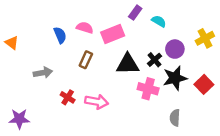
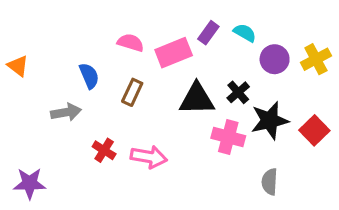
purple rectangle: (135, 13) -> (208, 33), moved
blue semicircle: (60, 35) -> (89, 76), moved
purple circle: (175, 49) -> (275, 59), moved

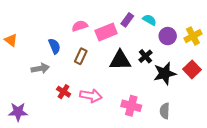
pink semicircle: (131, 43) -> (80, 26), turned -35
red square: (314, 130) -> (192, 69), moved
pink cross: (228, 137) -> (131, 106), moved

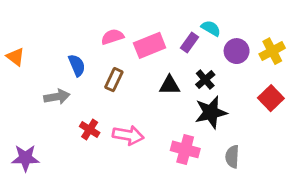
purple rectangle: (127, 20) -> (189, 42), moved
black triangle: (120, 60) -> (170, 85), size x0.7
black star: (165, 73) -> (211, 112), moved

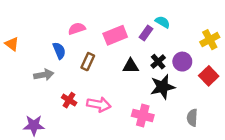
pink semicircle: (112, 37) -> (77, 29), moved
purple circle: (237, 51) -> (182, 62), moved
gray semicircle: (232, 157) -> (192, 118), moved
purple star: (25, 158) -> (34, 125), moved

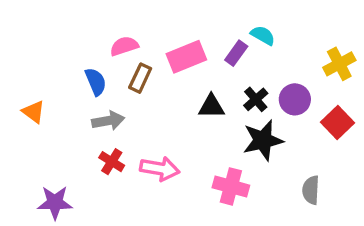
orange triangle: (12, 44) -> (34, 112), moved
brown rectangle: (88, 62) -> (140, 78), moved
gray arrow: (44, 75) -> (108, 121), moved

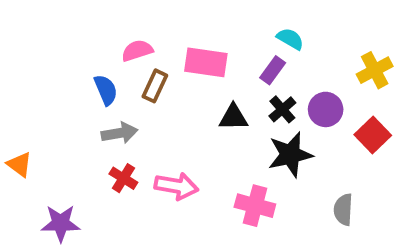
purple rectangle: (236, 53) -> (273, 70), moved
pink rectangle: (186, 57) -> (206, 62), turned 30
orange triangle: (34, 112) -> (19, 164), moved

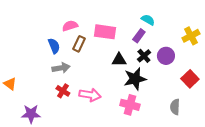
red square: (373, 135) -> (190, 79), moved
black star: (290, 155) -> (135, 79), moved

